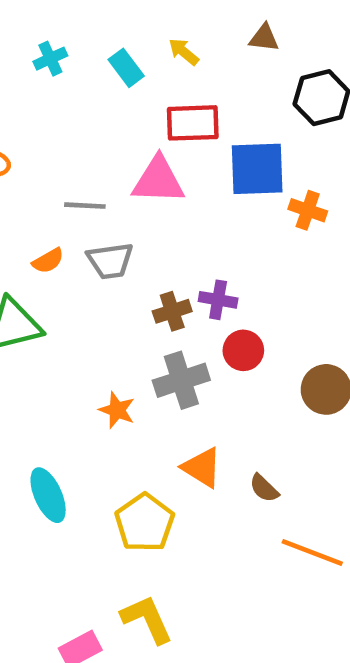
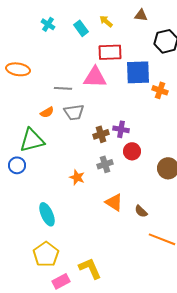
cyan cross: (50, 59) -> (48, 24), turned -32
gray cross: (181, 380) -> (105, 164), size x0.7
yellow pentagon: (145, 523) -> (46, 254), moved

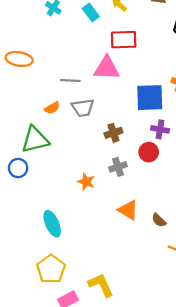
blue square: (138, 72) -> (150, 98), moved
purple cross: (121, 129) -> (160, 129), moved

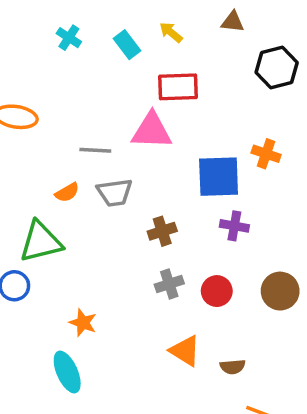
red circle: (149, 152) -> (217, 291), moved
orange star: (86, 182) -> (83, 323), moved
brown semicircle: (159, 220) -> (233, 367), turned -49

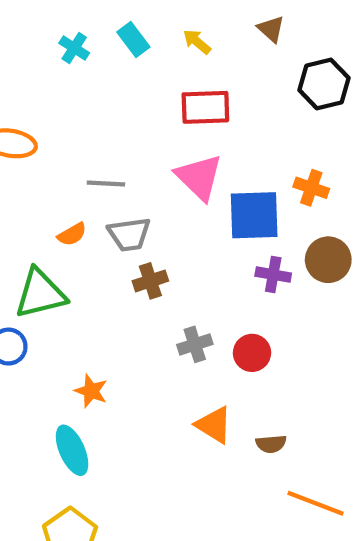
brown triangle: (233, 22) -> (271, 29), turned 35
cyan rectangle: (127, 45) -> (133, 40), moved
pink triangle: (152, 131) -> (199, 177), moved, turned 42
brown cross: (162, 231) -> (150, 281), moved
brown circle: (280, 291) -> (328, 260), moved

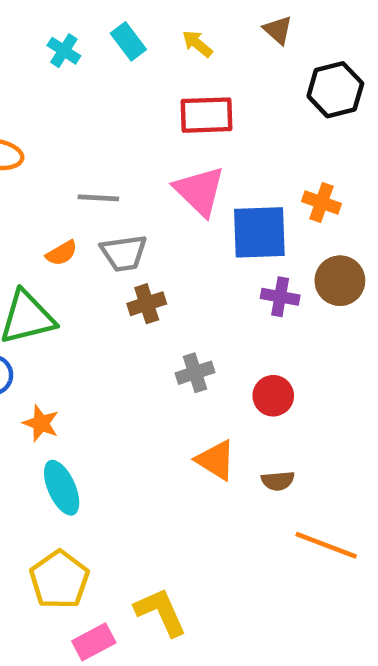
red circle: (252, 353) -> (273, 396), moved
orange star: (91, 391) -> (41, 423), moved

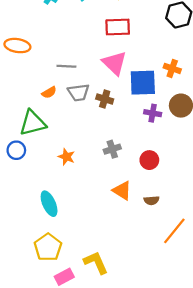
brown cross: (147, 304) -> (105, 99), moved, turned 35
orange star: (41, 423) -> (66, 157), moved
orange line: (326, 545) -> (174, 231), turned -72

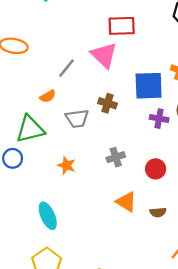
pink triangle: (114, 63) -> (104, 55), moved
gray line: (66, 66) -> (67, 68), turned -54
gray trapezoid: (78, 92) -> (77, 119), moved

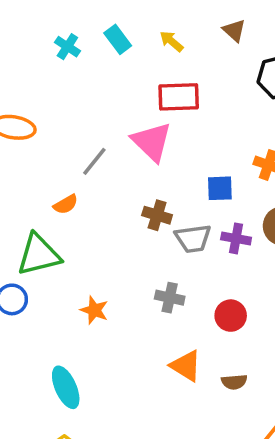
blue square: (149, 86) -> (220, 188), size x0.6
gray trapezoid: (77, 119) -> (193, 238), moved
gray cross: (116, 157) -> (170, 298), turned 30

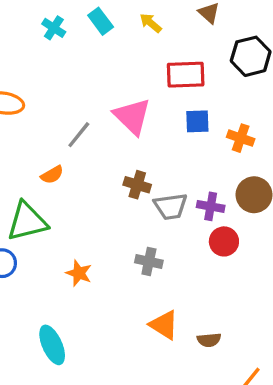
red rectangle: (179, 97) -> (186, 75), moved
blue square: (220, 188) -> (197, 121), moved
red circle: (231, 316) -> (224, 241), moved

